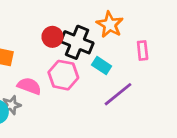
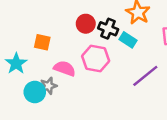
black cross: (77, 42) -> (108, 29), size x0.7
cyan rectangle: (102, 66) -> (128, 40), moved

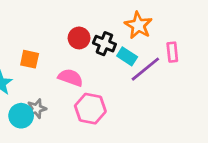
pink hexagon: (96, 58) -> (90, 109), moved
pink semicircle: (65, 68) -> (71, 78), moved
purple line: (145, 76) -> (145, 69), moved

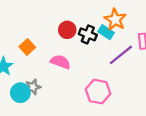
cyan rectangle: (127, 56) -> (106, 32), moved
orange square: (30, 59) -> (27, 47), turned 35
pink hexagon: (90, 109) -> (98, 92), moved

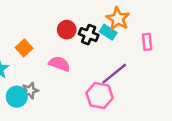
purple line: (121, 55) -> (114, 74), moved

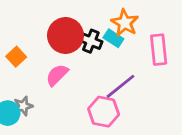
red circle: (67, 30) -> (65, 35), size x1.6
pink rectangle: (147, 42) -> (159, 50), size x1.5
pink semicircle: (59, 64) -> (57, 75), turned -65

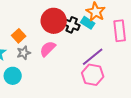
gray star: (23, 106) -> (24, 53), moved
pink hexagon: (104, 112) -> (93, 75), moved

